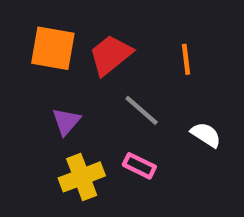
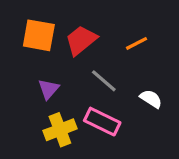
orange line: (186, 59) -> (136, 43), turned 70
pink rectangle: (139, 166) -> (102, 122), size x1.5

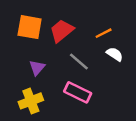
white semicircle: (151, 99) -> (115, 54), moved
yellow cross: (60, 130) -> (31, 101), moved

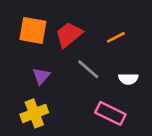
white semicircle: (115, 54) -> (128, 79), moved, turned 147
pink rectangle: (78, 92) -> (110, 113), moved

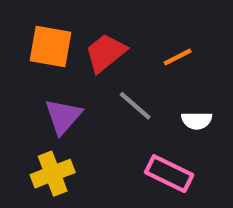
purple triangle: (41, 76) -> (63, 116), size x1.4

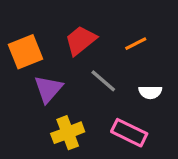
orange square: (50, 46) -> (26, 52), moved, turned -32
yellow cross: (53, 174) -> (68, 133), moved

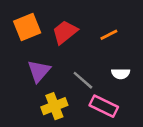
orange square: (26, 52) -> (27, 27), moved
gray line: (103, 81) -> (83, 80), moved

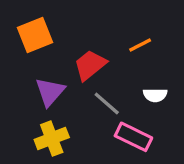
red trapezoid: (65, 32) -> (90, 65), moved
yellow cross: (54, 106) -> (52, 138), moved

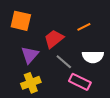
orange square: (35, 35) -> (21, 21), turned 35
white semicircle: (155, 95) -> (93, 57), size x1.5

